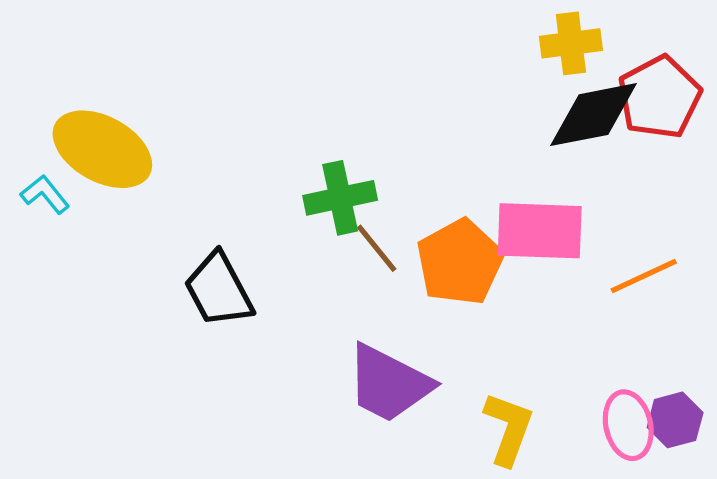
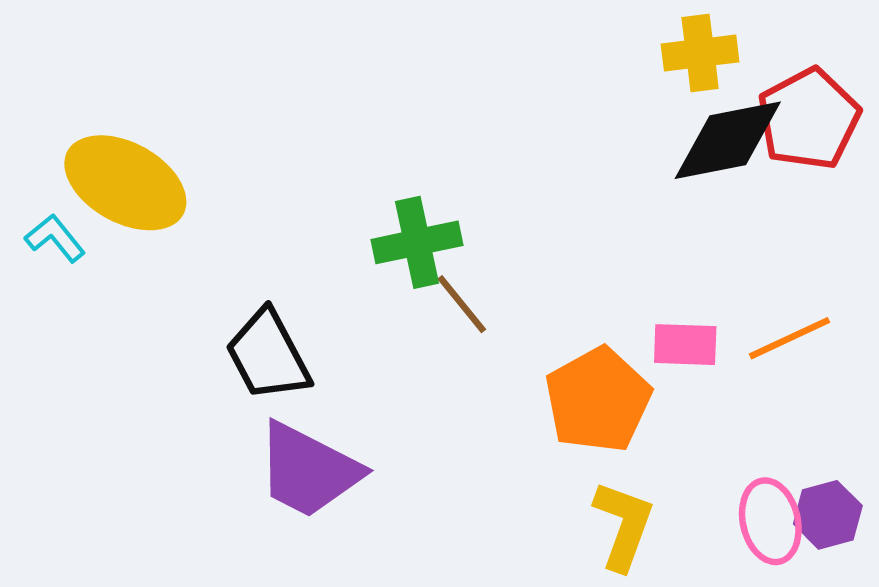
pink rectangle: (540, 231) -> (685, 345), moved, size x0.6
orange pentagon: (460, 262) -> (598, 400), moved
purple trapezoid: (389, 384) -> (308, 470), moved

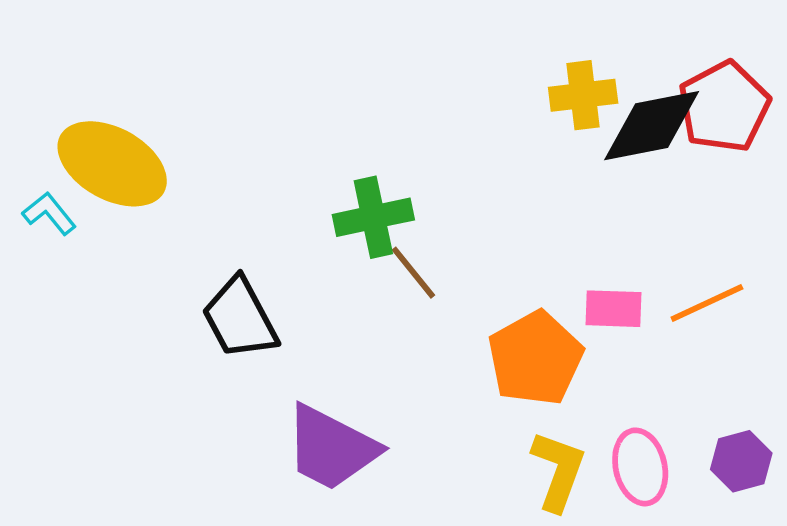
yellow cross: (700, 53) -> (583, 95), moved
purple trapezoid: (308, 470) -> (331, 448), moved
pink ellipse: (770, 521) -> (640, 467), moved

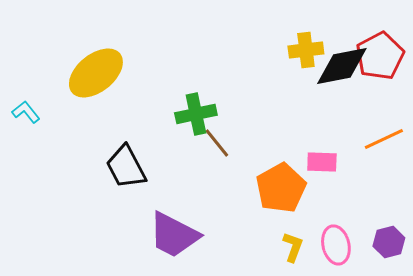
yellow ellipse: (112, 164) -> (96, 73), moved, turned -68
orange line: (707, 303) -> (384, 139), moved
yellow L-shape: (558, 471) -> (293, 247), size x0.7

